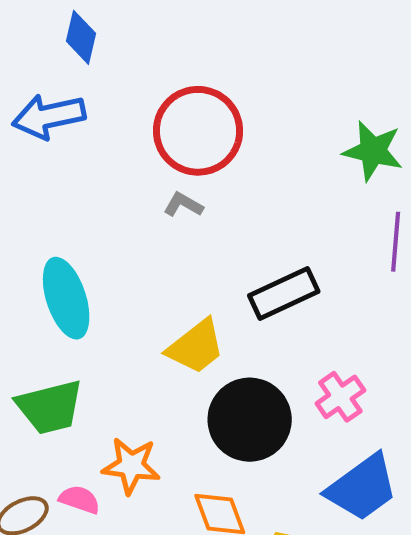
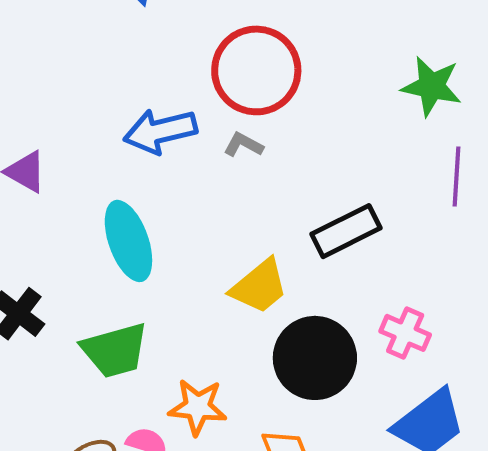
blue arrow: (49, 116) -> (160, 131), moved
pink cross: (340, 397) -> (405, 333), turned -30

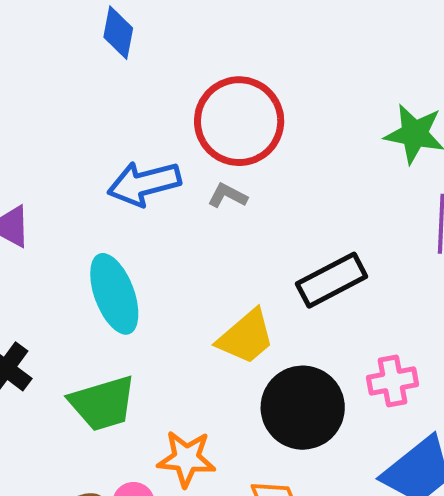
pink cross: (405, 333) -> (392, 381), turned -33

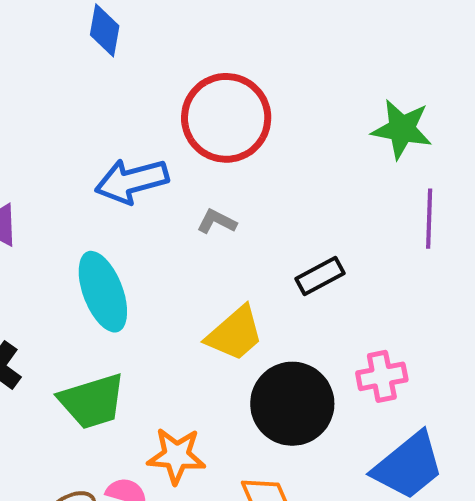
gray L-shape: (228, 196) -> (217, 222), moved
black rectangle: (332, 280) -> (320, 276), size x0.7

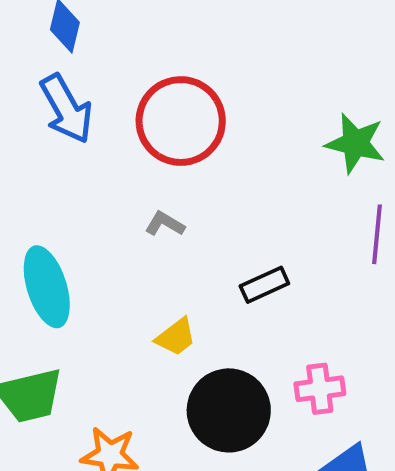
blue arrow: (132, 181) -> (66, 109), moved, turned -108
yellow trapezoid: (235, 334) -> (176, 337), size x0.7

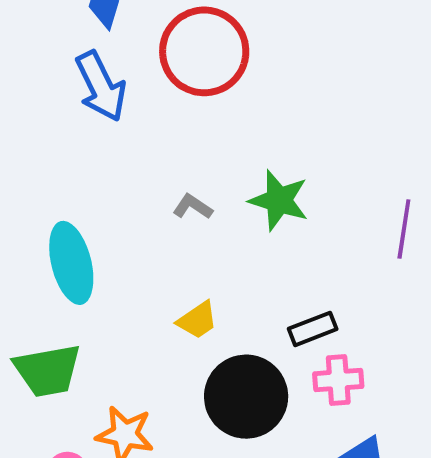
red circle: (181, 121) -> (204, 51), moved
green star: (355, 143) -> (279, 200), moved
black rectangle: (264, 285) -> (313, 329), moved

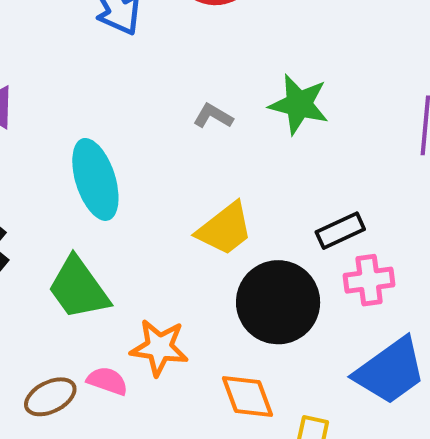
yellow trapezoid: (197, 320) -> (225, 229), size x1.4
green trapezoid: (48, 370) -> (78, 288), turned 68

